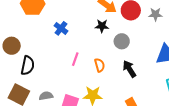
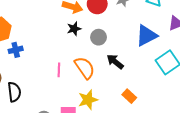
blue cross: (61, 28) -> (16, 50), moved, turned -32
orange semicircle: (100, 65) -> (85, 68), size x1.6

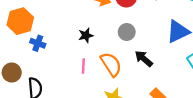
black star: (74, 29) -> (86, 35), moved
blue cross: (16, 50) -> (38, 43), turned 32

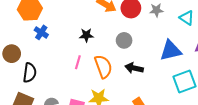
black arrow: (144, 59) -> (134, 68), turned -42

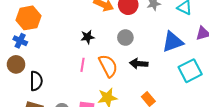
blue cross: (41, 32) -> (20, 41), moved

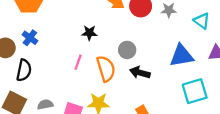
gray circle: (125, 38) -> (127, 50), moved
blue cross: (20, 41) -> (30, 38), moved

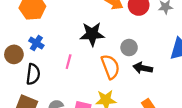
black star: (89, 33) -> (92, 34), size x1.6
pink line: (78, 62) -> (69, 62), moved

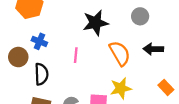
gray circle: (129, 48) -> (140, 16), moved

